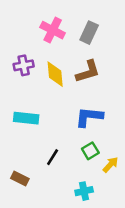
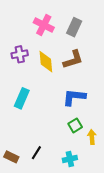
cyan rectangle: (26, 118) -> (22, 98), turned -72
black line: (53, 157) -> (36, 153), moved
yellow arrow: (110, 165) -> (92, 137), turned -48
brown rectangle: (20, 179) -> (11, 157), moved

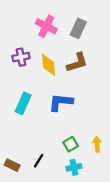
blue L-shape: (74, 97) -> (61, 102), moved
green square: (75, 125) -> (71, 144), moved

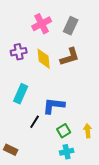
pink cross: (46, 26) -> (42, 24), turned 36
blue L-shape: (61, 102) -> (54, 106), moved
black line: (39, 161) -> (35, 122), moved

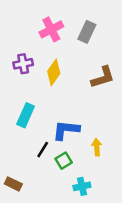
brown L-shape: (70, 57) -> (103, 77), moved
yellow diamond: (44, 59) -> (54, 72), turned 40
green square: (64, 131) -> (64, 161), moved
yellow arrow: (88, 131) -> (97, 147), moved

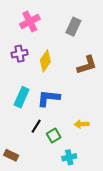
pink cross: (51, 29) -> (30, 21), moved
blue L-shape: (66, 130) -> (49, 98), moved
yellow arrow: (97, 147) -> (82, 124), turned -88

